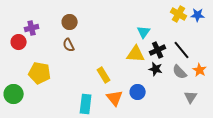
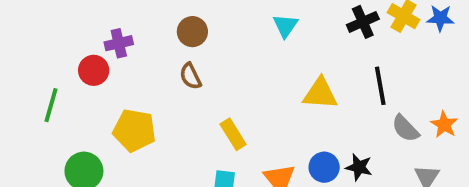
cyan triangle: (144, 32) -> (285, 26), moved
black cross: (158, 50) -> (363, 22), moved
black line: (182, 50) -> (380, 86), moved, turned 30
black star: (156, 69) -> (359, 167), moved
yellow rectangle: (104, 75) -> (233, 134), moved

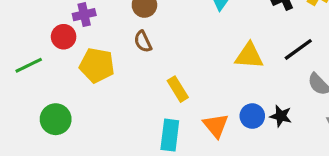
black line: (380, 86) -> (298, 49), turned 64
green line: (51, 105) -> (29, 65), turned 48
yellow pentagon: (134, 130) -> (97, 65), moved

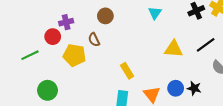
brown semicircle: (143, 41) -> (94, 40), moved

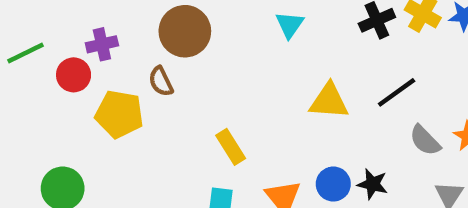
brown circle: (105, 16) -> (185, 31), size x1.5
green line: (30, 55) -> (26, 53), moved

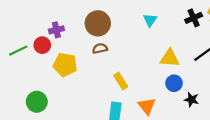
green line: (26, 53) -> (18, 51), moved
brown semicircle: (161, 81) -> (100, 48), moved, turned 104
blue circle: (333, 184) -> (174, 83), moved

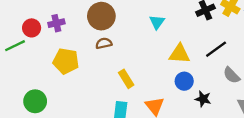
cyan triangle: (150, 20) -> (157, 22), moved
red circle: (42, 45) -> (32, 28), moved

